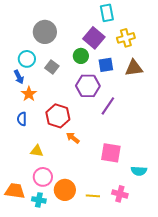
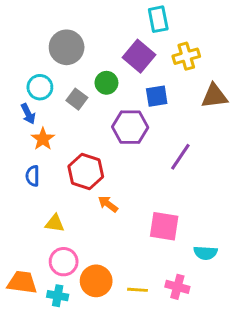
green circle: (81, 56) -> (106, 83), moved
brown triangle: (134, 68) -> (214, 96), moved
purple line: (108, 106) -> (180, 157), moved

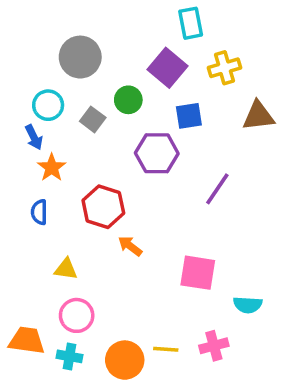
orange circle: (96, 281) -> (125, 360), moved
pink cross: (177, 287) -> (214, 346), turned -30

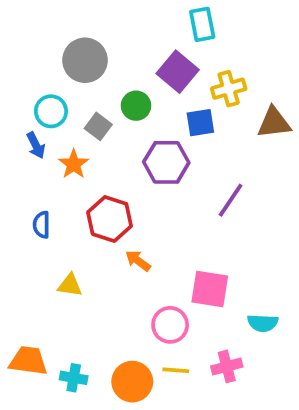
yellow cross: (225, 68) -> (229, 89), moved
orange star: (52, 168) -> (74, 164), moved
pink circle: (77, 315) -> (170, 325), moved

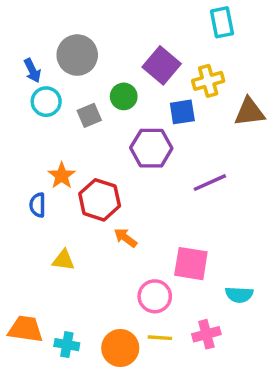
cyan rectangle: (202, 24) -> (222, 22), moved
gray square: (98, 126) -> (89, 115), turned 30
blue arrow: (36, 145) -> (32, 71), moved
orange star: (74, 164) -> (62, 176), moved
purple line: (231, 200) -> (210, 183), turned 32

